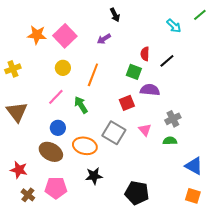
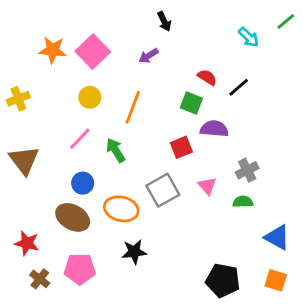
red semicircle: (145, 54) -> (207, 77), turned 120
gray square: (114, 133) -> (163, 190), turned 30
black pentagon: (137, 193) -> (223, 280), moved

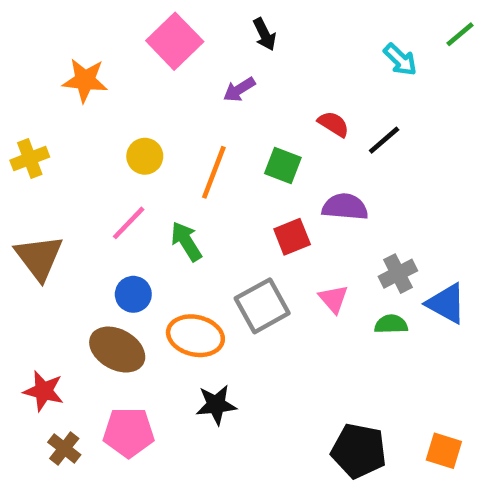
pink square: (93, 51) -> (175, 41), moved
green square: (191, 103) -> (283, 165), moved
blue triangle: (277, 237) -> (446, 304), moved

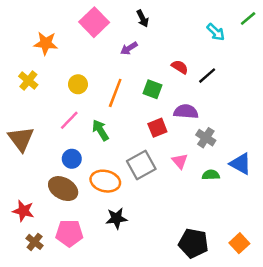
yellow cross: (30, 159) -> (28, 81), moved, turned -30
gray cross: (398, 274) -> (206, 138), moved, turned -30
orange square: (444, 451) -> (239, 243), turned 30

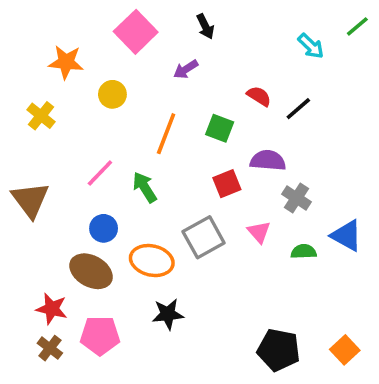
yellow circle: (78, 84) -> (112, 94), moved
red star: (23, 211) -> (52, 309), moved

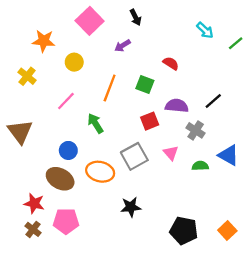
green line: (357, 26) -> (236, 43), moved
black line: (298, 109) -> (213, 101), moved
pink line: (100, 173) -> (66, 101), moved
black star: (168, 314) -> (131, 207), moved

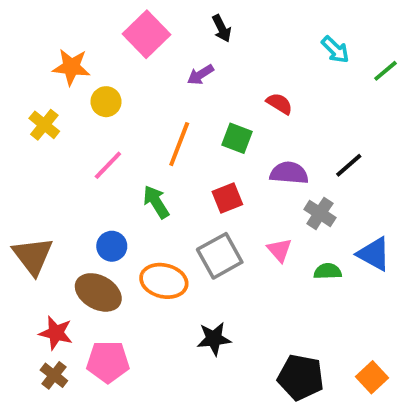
yellow circle: (74, 62) -> (106, 102), moved
red square: (150, 121) -> (227, 198), moved
brown triangle: (20, 132) -> (33, 256), moved

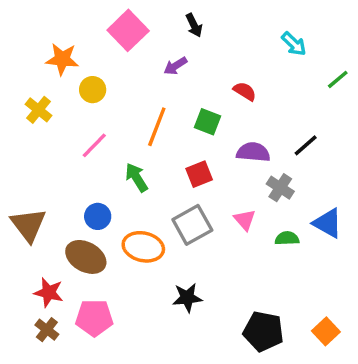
green line: (385, 71) -> (338, 79), moved

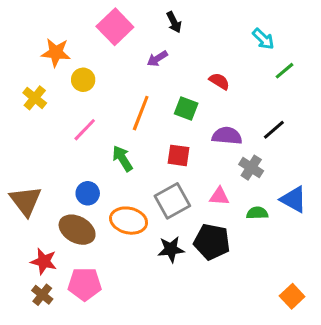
green line: (338, 79) -> (284, 71), moved
red square: (199, 174) -> (178, 155), turned 30
pink triangle: (245, 220) -> (219, 196), turned -45
black star: (187, 298) -> (171, 249), moved
black pentagon: (263, 331) -> (212, 242), moved

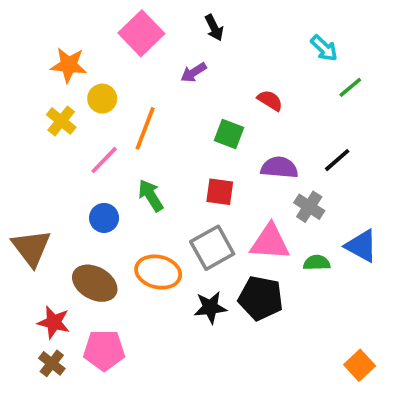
yellow cross: (35, 98) -> (61, 121), moved
orange line: (141, 113) -> (145, 128), moved
blue circle: (88, 193) -> (104, 218), moved
pink triangle: (219, 196) -> (270, 242), size x1.6

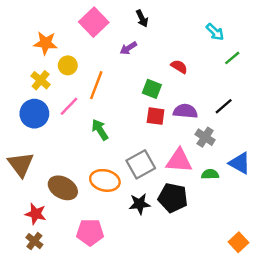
red square: (220, 192) -> (156, 116), moved
blue circle: (104, 218) -> (34, 114), moved, size x1.5
pink pentagon: (104, 350) -> (90, 232), moved

